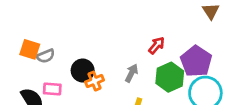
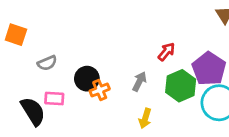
orange square: (30, 49) -> (16, 35), moved

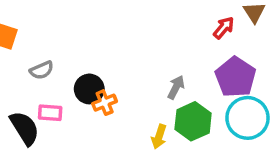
red arrow: (166, 52) -> (224, 28), moved
gray arrow: (139, 81) -> (176, 87), moved
green hexagon: (181, 86) -> (193, 121), moved

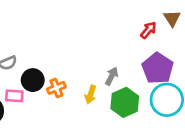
black circle: (89, 89) -> (33, 80), moved
yellow arrow: (159, 137) -> (91, 95), moved

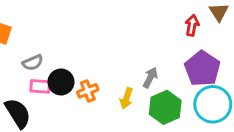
red arrow: (148, 30) -> (192, 25), turned -30
pink rectangle: (14, 96) -> (40, 86), moved

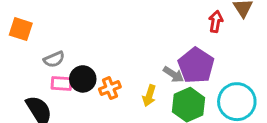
purple pentagon: (202, 69) -> (196, 65), moved
gray arrow: (150, 78) -> (173, 74), turned 96

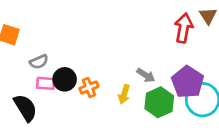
red arrow: (216, 22) -> (184, 28), size x1.5
purple pentagon: (196, 65) -> (188, 82), moved

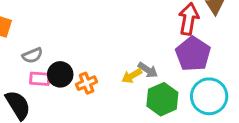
purple pentagon: (188, 82) -> (193, 54), moved
yellow arrow: (124, 94) -> (132, 76), moved, turned 42

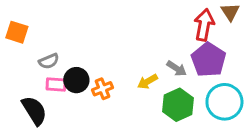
gray arrow: (148, 70) -> (177, 68), moved

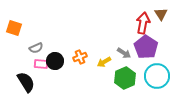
orange cross: (103, 89) -> (80, 57), moved

